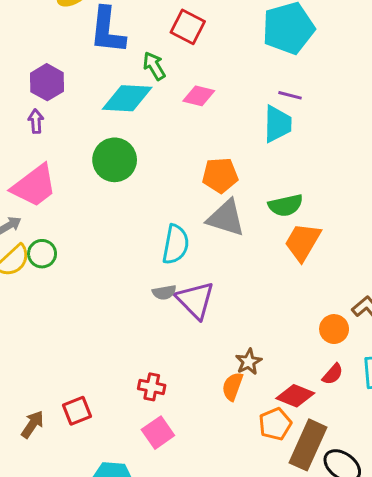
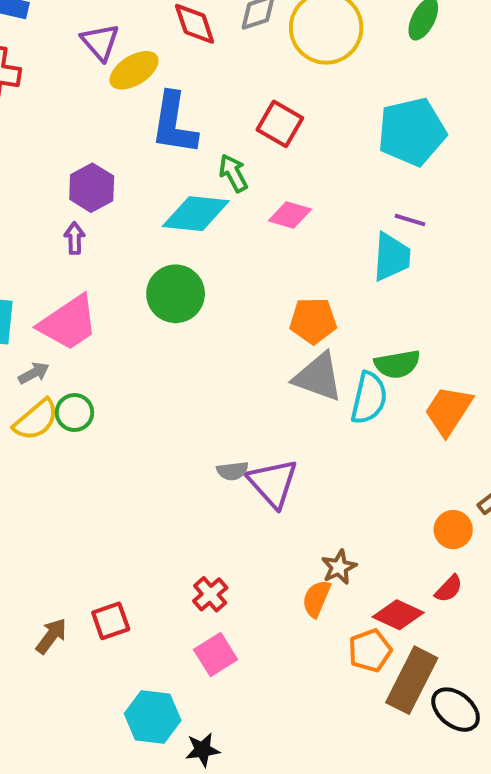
orange trapezoid: (303, 242) -> (448, 410), moved
cyan semicircle: (176, 244) -> (369, 398), moved
red cross: (152, 387) -> (210, 594), turned 35

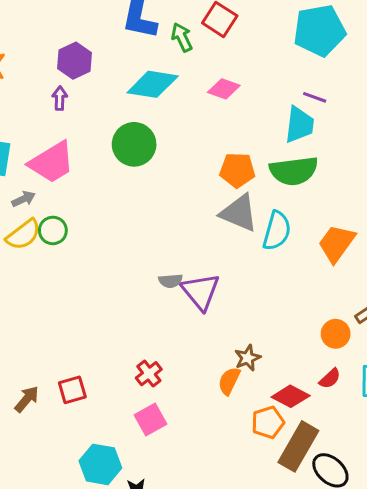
green arrow: (233, 173) -> (182, 37), moved
green semicircle: (397, 364) -> (294, 171), moved, size x1.4

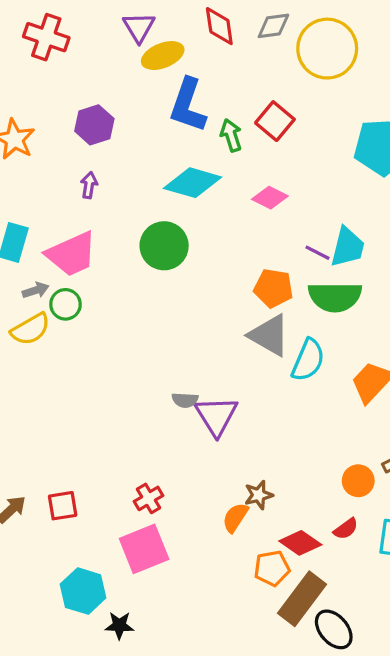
purple hexagon: (75, 61) -> (94, 125), moved
purple line: (315, 97) -> (318, 253), moved
green circle: (53, 230) -> (66, 304), moved
pink square: (151, 419) -> (144, 549), size x1.4

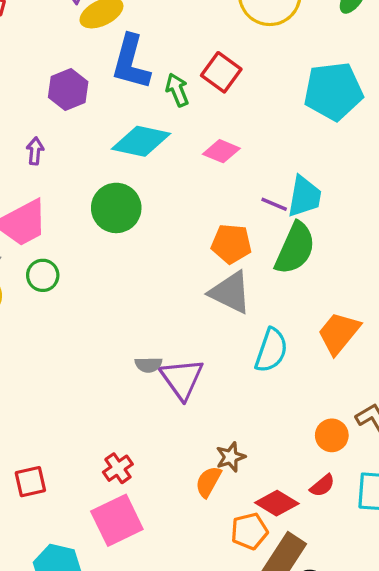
purple hexagon: (94, 125) -> (68, 89), moved
green semicircle: (335, 297) -> (295, 248), turned -62
green circle: (66, 304) -> (43, 275), moved
cyan semicircle: (308, 360) -> (271, 350), moved

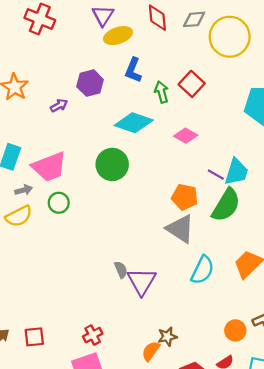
blue L-shape: (131, 62) -> (133, 70), size x0.7
purple arrow: (35, 151) -> (59, 106), moved, turned 49
gray semicircle: (148, 365) -> (121, 270), turned -119

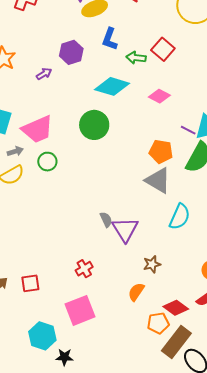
green arrow: (161, 92) -> (136, 58), turned -66
red cross: (93, 335) -> (84, 269), moved
brown star: (167, 337) -> (152, 264), moved

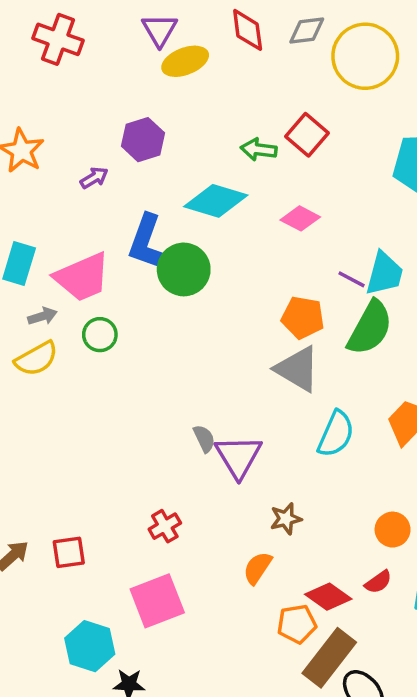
blue L-shape: (110, 39) -> (147, 242), moved, size x1.4

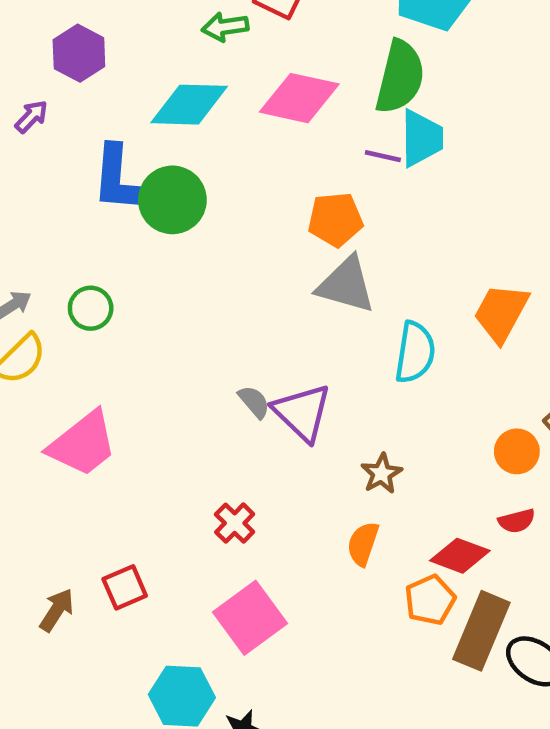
pink diamond: (300, 218) -> (299, 98), size x1.6
pink trapezoid: (82, 277) -> (83, 444), moved
green semicircle: (370, 328) -> (400, 77), moved
red semicircle: (378, 582) -> (517, 521), turned 36

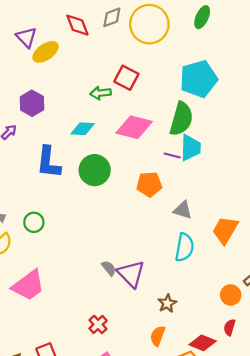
cyan diamond: (189, 105) -> (83, 129), size x0.7
green circle: (172, 200) -> (95, 170), moved
gray triangle: (346, 285) -> (183, 210), moved, size x0.7
red semicircle: (517, 521) -> (230, 327), turned 119

